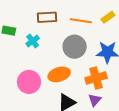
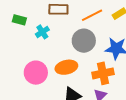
orange line: (81, 21) -> (92, 15), turned -40

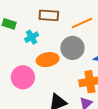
orange ellipse: (66, 67) -> (48, 60), moved

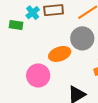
cyan cross: (32, 37) -> (33, 13), moved

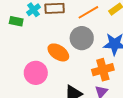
orange ellipse: (60, 54) -> (58, 52), turned 50

